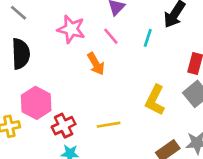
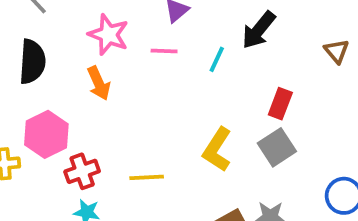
pink line: (111, 36) -> (164, 51), turned -54
orange arrow: (96, 64) -> (99, 83), moved

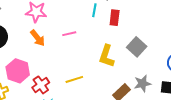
pink line: (164, 51) -> (69, 34), moved
red rectangle: (280, 104) -> (115, 18), moved

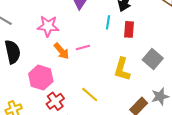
orange arrow: (38, 38) -> (62, 51), moved
pink hexagon: (18, 71) -> (41, 77), moved
yellow line: (74, 79) -> (90, 95), turned 60

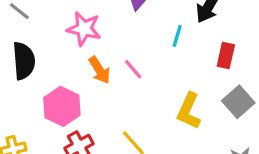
red rectangle: (129, 29) -> (226, 56), moved
pink line: (83, 48) -> (133, 69), turned 56

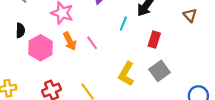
black semicircle: (24, 61) -> (20, 30), size x0.6
pink hexagon: (62, 106) -> (41, 48), moved

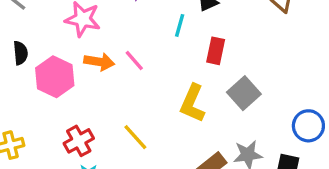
red rectangle: (154, 40) -> (216, 51), moved
orange arrow: (70, 41) -> (99, 62), turned -48

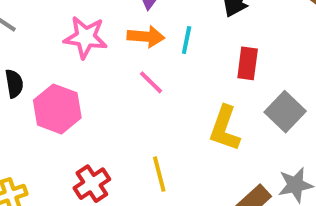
cyan line: (180, 25) -> (187, 40), moved
orange arrow: (99, 62) -> (146, 37), moved
yellow line: (135, 137) -> (159, 174), turned 32

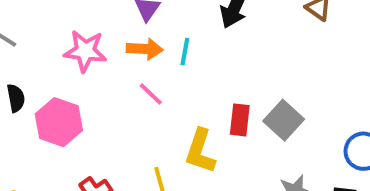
red rectangle: (248, 63) -> (240, 120), moved
yellow L-shape: (225, 128) -> (200, 151), moved

